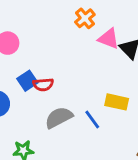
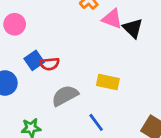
yellow rectangle: (117, 102) -> (108, 82), moved
blue line: (92, 119) -> (96, 122), moved

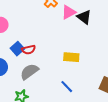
pink triangle: (112, 19) -> (69, 12), turned -42
gray semicircle: (65, 96) -> (29, 72), moved

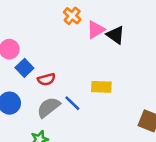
blue square: (17, 49) -> (24, 68), moved
blue line: (67, 87) -> (72, 103), moved

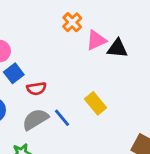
black triangle: (116, 35) -> (117, 48), turned -36
yellow rectangle: (101, 87) -> (96, 103), turned 42

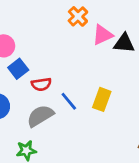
yellow rectangle: (96, 103) -> (102, 99), turned 60
blue line: (62, 118) -> (69, 101), moved

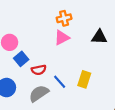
orange cross: (78, 16) -> (64, 18), turned 32
pink triangle: (103, 35) -> (62, 38), moved

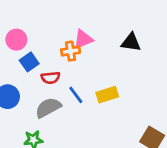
orange cross: (64, 18) -> (71, 51), moved
yellow rectangle: (84, 79) -> (107, 95), turned 49

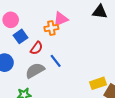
black triangle: (131, 42) -> (100, 12), moved
red semicircle: (51, 78) -> (37, 48), turned -48
yellow rectangle: (107, 95) -> (98, 83), moved

